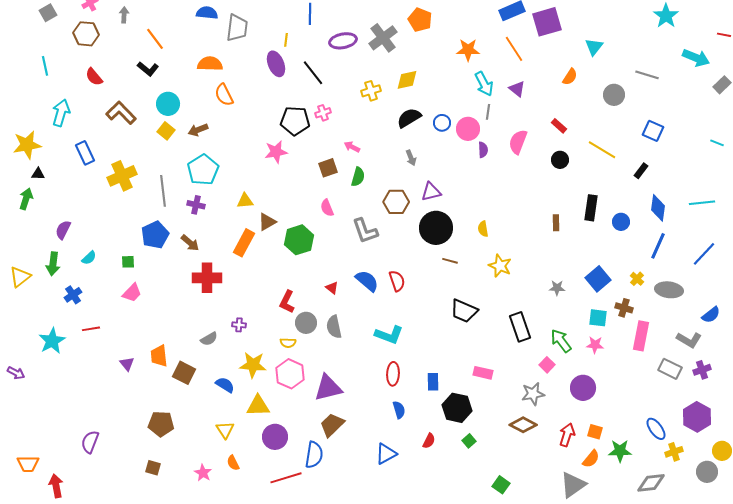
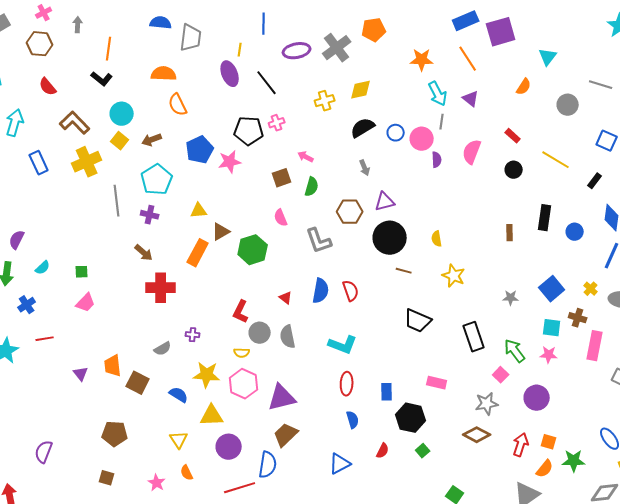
orange pentagon: (420, 20) -> (374, 30), turned -30
orange line: (155, 39) -> (109, 49), turned 45
yellow cross: (122, 176) -> (87, 162), moved
blue pentagon: (155, 235) -> (200, 150), moved
blue semicircle: (367, 281) -> (321, 291), turned 60

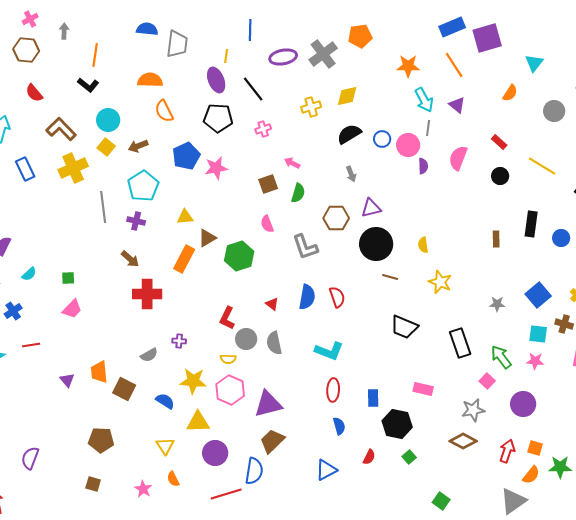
black pentagon: (249, 131) -> (218, 118), moved

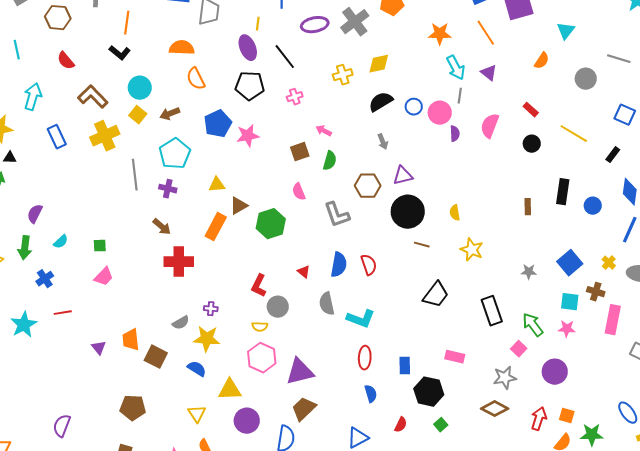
black trapezoid: (404, 327) -> (436, 295), turned -76
gray semicircle: (274, 343) -> (327, 304), moved
yellow star: (193, 381) -> (207, 339), moved

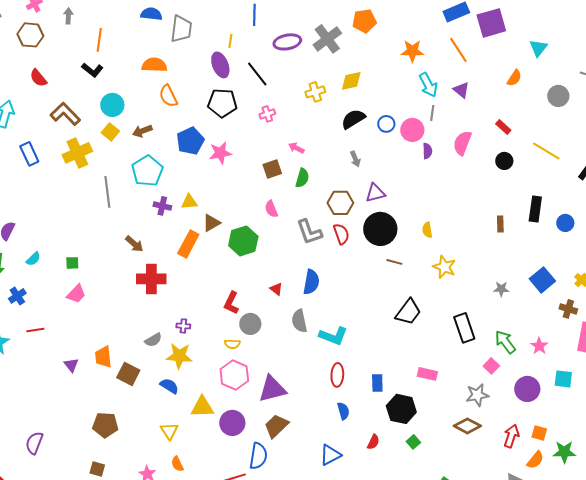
purple cross: (168, 189) -> (162, 206), moved
red semicircle: (369, 265) -> (341, 234), moved
cyan square: (570, 302) -> (563, 379), moved
pink star: (567, 329) -> (539, 346), turned 30
purple circle: (247, 421) -> (232, 423), moved

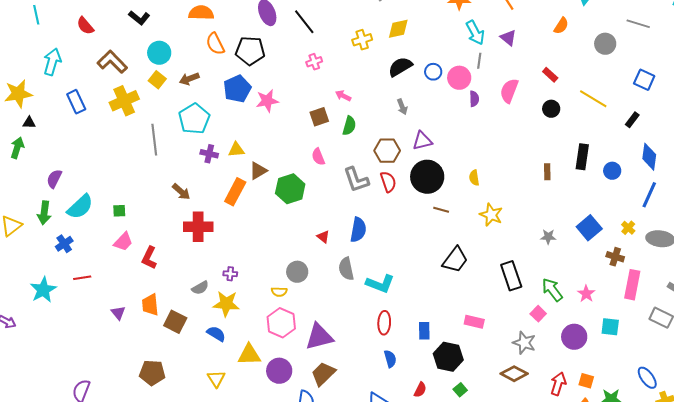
black pentagon: (222, 103) -> (250, 51), moved
cyan semicircle: (33, 259) -> (80, 207), size x1.8
red L-shape: (231, 303) -> (149, 258), moved
gray star: (477, 395) -> (524, 343), turned 30

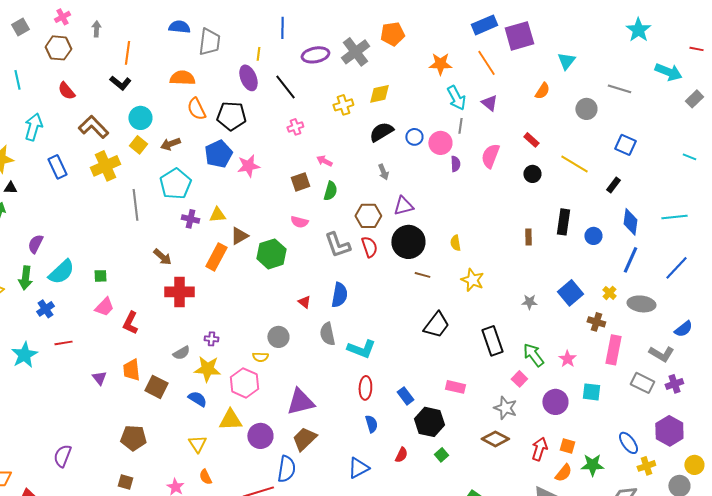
pink semicircle: (318, 157) -> (299, 222), turned -54
pink hexagon: (281, 323) -> (244, 383), moved
blue rectangle: (424, 331) -> (405, 396), turned -36

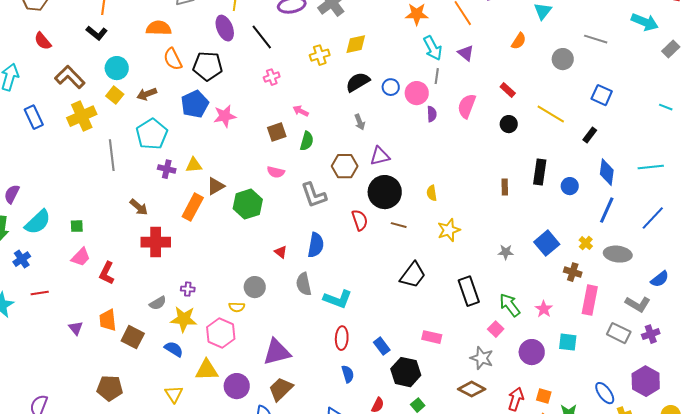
red semicircle: (369, 247) -> (360, 220), moved
yellow star: (472, 280) -> (449, 230), turned 30

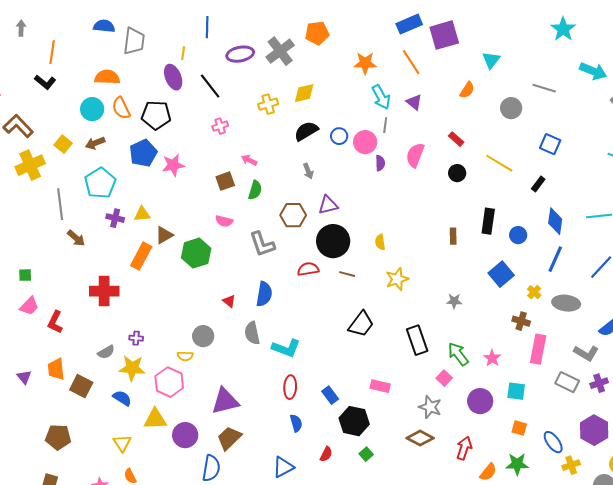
cyan circle: (117, 68) -> (92, 109), moved
brown arrow: (139, 207) -> (76, 238), moved
red semicircle: (360, 220) -> (308, 269), turned -80
blue square: (547, 243) -> (501, 274), moved
orange square: (544, 396) -> (519, 428), moved

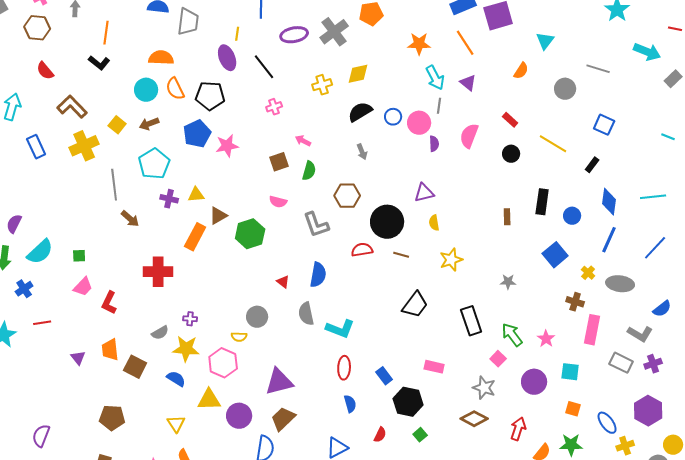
purple triangle: (328, 205) -> (424, 193), moved

